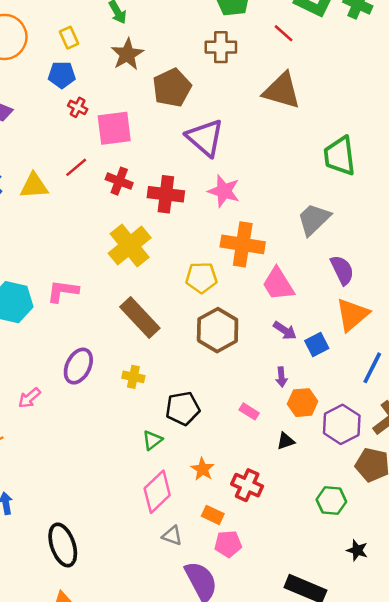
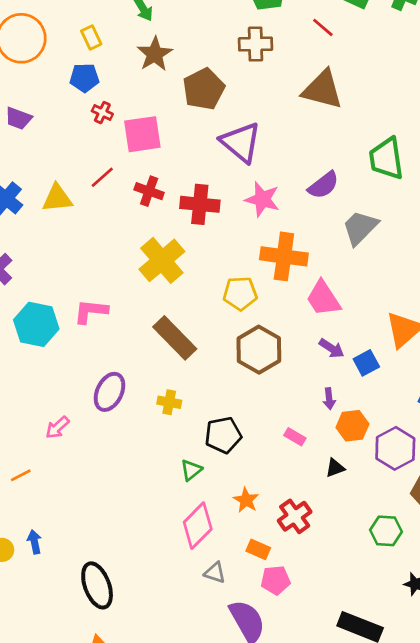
purple semicircle: (342, 270) -> (323, 185), moved, turned 80
red cross: (247, 485) -> (295, 516), turned 32

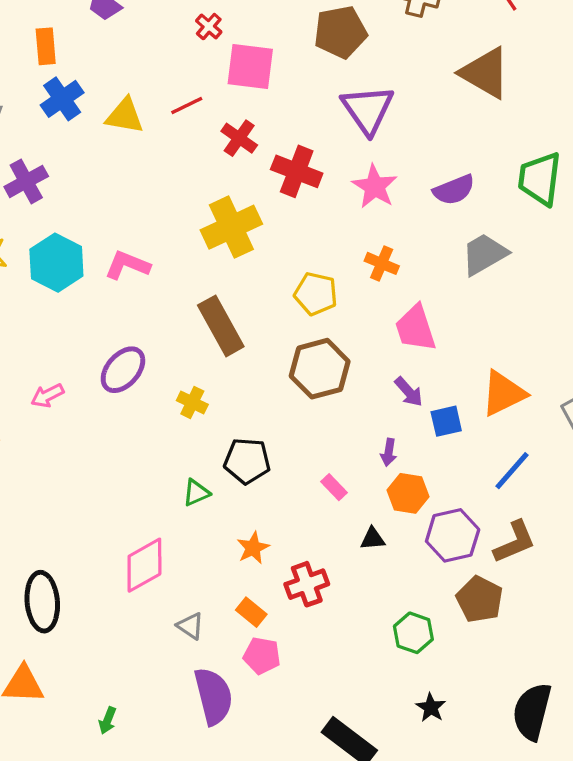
orange cross: (284, 256) -> (382, 263), size x0.6
pink diamond: (198, 526) -> (144, 565), moved

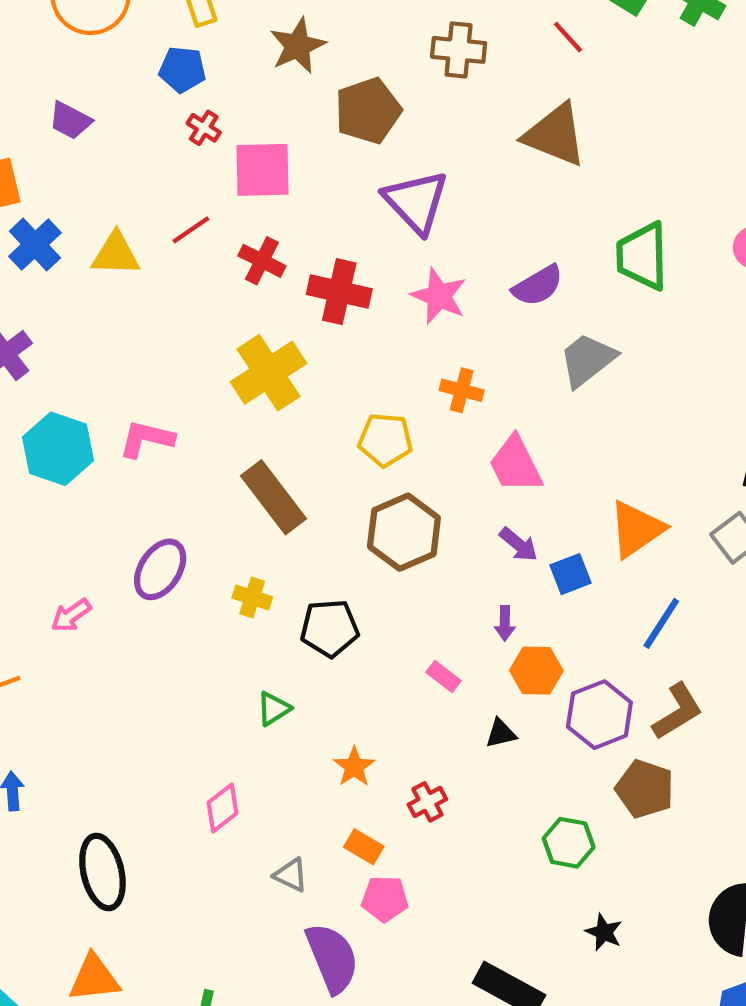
black pentagon: (247, 461) -> (330, 628), moved
pink diamond: (144, 565) -> (223, 808), size x0.7
red cross: (307, 584) -> (427, 802), size x0.7

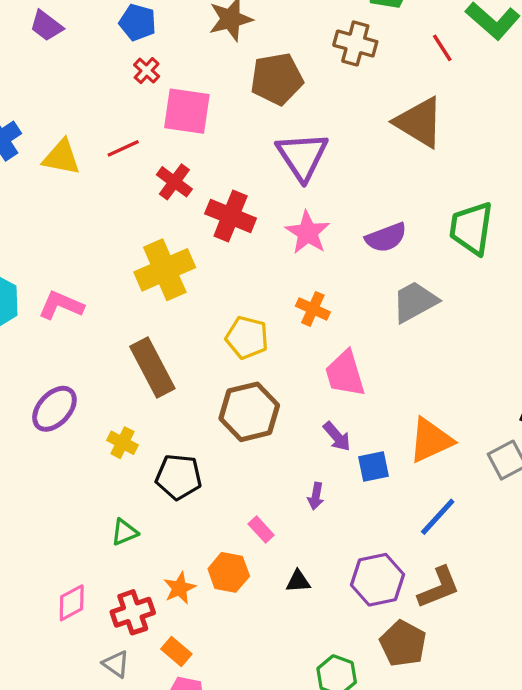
purple trapezoid: (70, 121) -> (46, 26), moved
orange hexagon: (536, 671) -> (229, 572), moved
red cross: (427, 802) -> (133, 612), moved, size x1.4

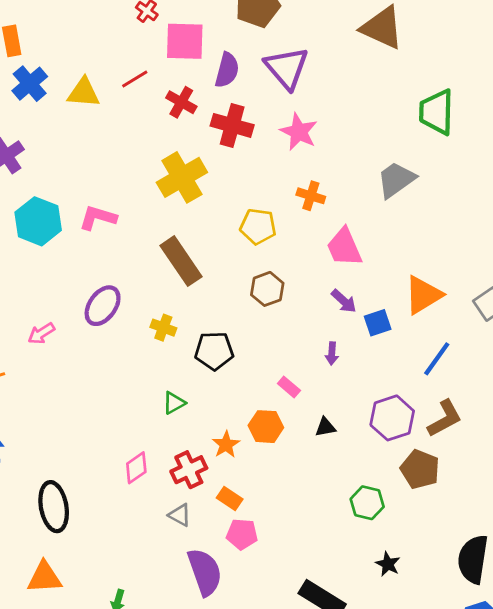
purple semicircle: (386, 238) -> (227, 70), moved, turned -48
brown hexagon: (249, 412) -> (267, 289), size x0.7

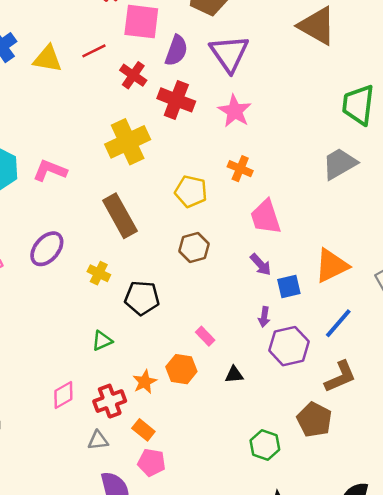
gray trapezoid: (396, 180) -> (340, 164), moved
purple arrow: (332, 353) -> (264, 317), moved
purple hexagon: (392, 418) -> (289, 346), moved
gray triangle: (180, 515) -> (98, 440), turned -40

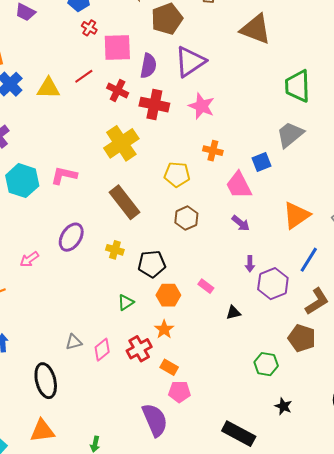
purple triangle: (229, 53) -> (190, 62), turned 40
blue square: (289, 286) -> (262, 162), moved
orange hexagon: (181, 369) -> (168, 295), moved
gray triangle: (98, 440) -> (74, 342), moved

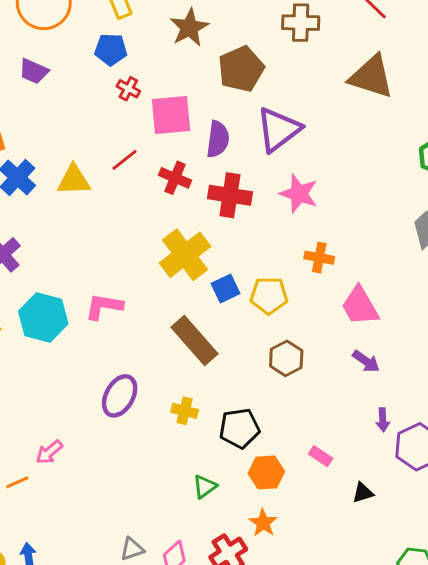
blue square: (262, 162) -> (225, 289), moved
pink arrow: (29, 259) -> (49, 452), moved

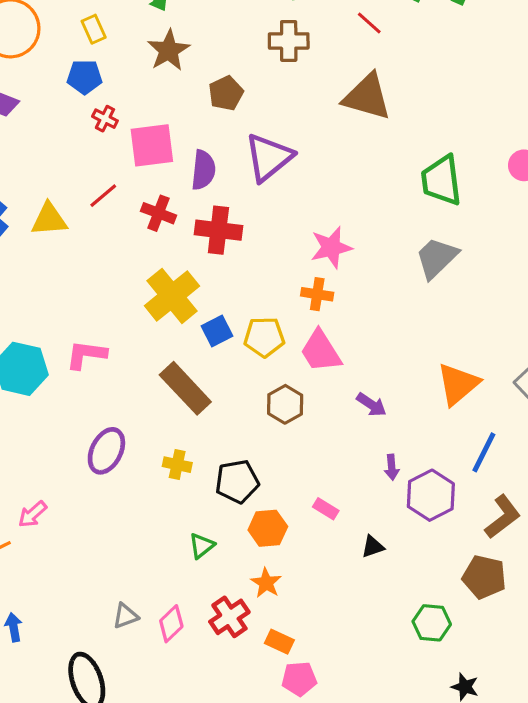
brown pentagon: (241, 69) -> (226, 93), size x0.7
pink star: (299, 194) -> (331, 247), moved, turned -30
pink trapezoid: (360, 306) -> (321, 351), moved

